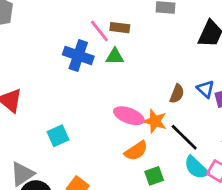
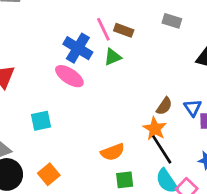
green triangle: (115, 56) -> (113, 57), turned -36
pink ellipse: (129, 116) -> (69, 76), moved
orange star: (155, 121) -> (155, 129), moved

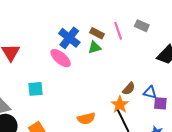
pink line: (103, 29) -> (118, 31), moved
brown rectangle: (124, 30) -> (97, 33), moved
blue triangle: (193, 108) -> (150, 92), turned -48

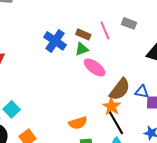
pink ellipse: (61, 58) -> (95, 67), moved
cyan square: (35, 89) -> (12, 109), moved, turned -35
brown semicircle: (129, 89) -> (120, 89), size x1.6

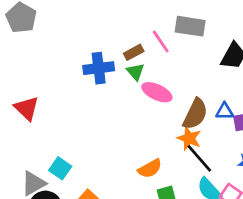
gray rectangle: (129, 23) -> (190, 26), size x1.5
brown rectangle: (83, 34) -> (134, 52), turned -40
blue cross: (55, 41) -> (99, 68), turned -30
green triangle: (82, 49) -> (135, 72), turned -40

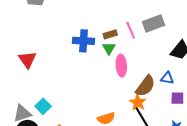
gray rectangle: (190, 26) -> (153, 23), turned -40
pink ellipse: (157, 92) -> (121, 66), turned 50
blue triangle: (225, 111) -> (167, 78), moved

